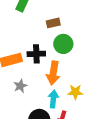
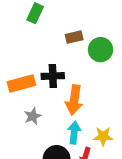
green circle: (63, 44) -> (101, 50), moved
yellow star: (75, 92) -> (103, 136), moved

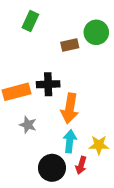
green circle: (101, 50) -> (96, 32), moved
gray star: (33, 116) -> (28, 125), turned -30

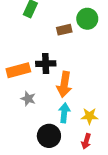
red arrow: (81, 165) -> (86, 141), moved

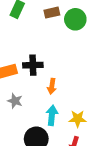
brown rectangle: (64, 30) -> (52, 13), moved
orange arrow: (64, 84) -> (52, 86), size x0.6

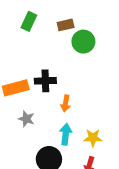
green circle: (75, 19) -> (83, 42), moved

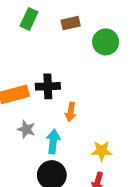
green circle: (83, 42) -> (106, 42), moved
cyan arrow: (66, 134) -> (53, 141), moved

